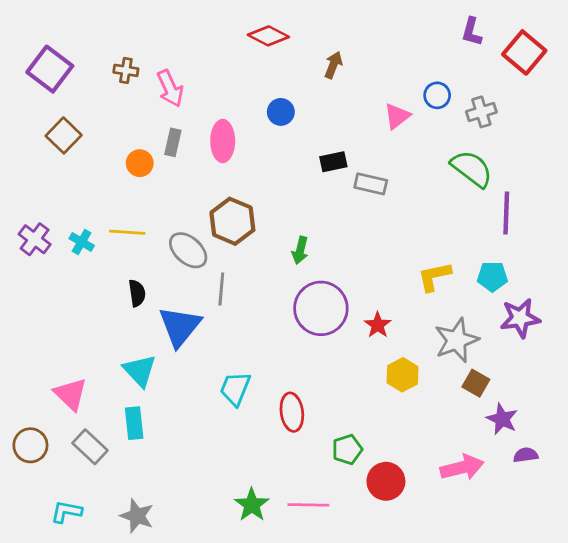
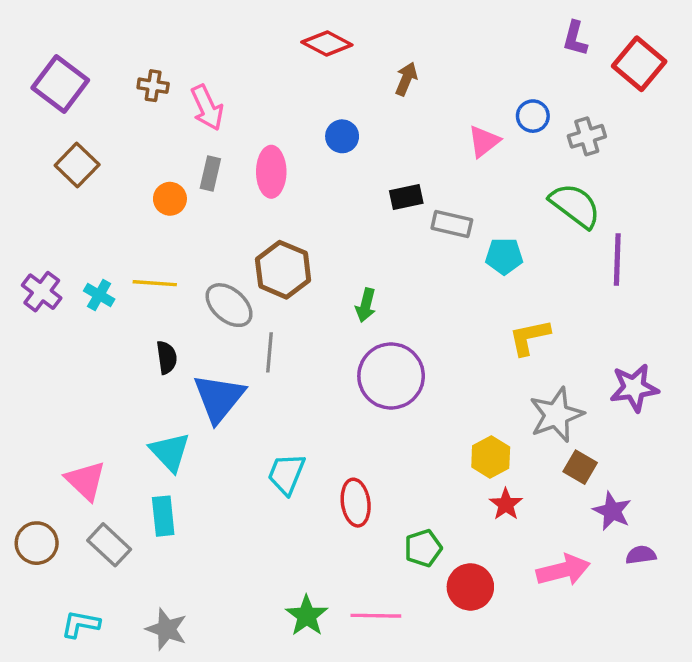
cyan pentagon: (492, 277) -> (504, 256), moved
red star: (378, 325) -> (506, 504), moved

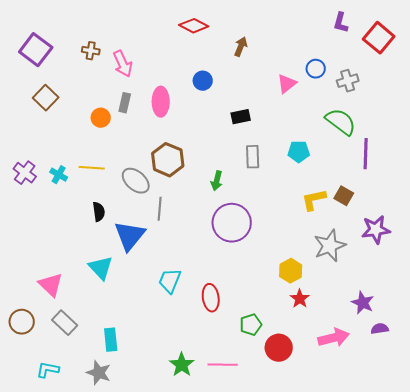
gray rectangle: (452, 224) -> (253, 157), moved, turned 75
brown square: (580, 467) -> (344, 196), moved
cyan rectangle: (163, 516) -> (111, 340), moved

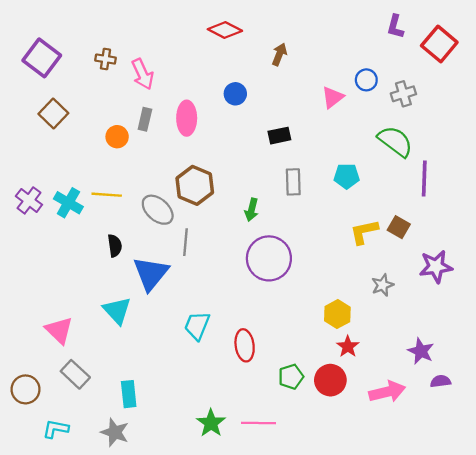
cyan cross: (59, 175) -> (68, 203), size x1.4
gray star: (330, 246) -> (383, 285), size x0.6
brown circle: (22, 322) -> (26, 389), moved
red circle: (279, 348) -> (330, 380), moved

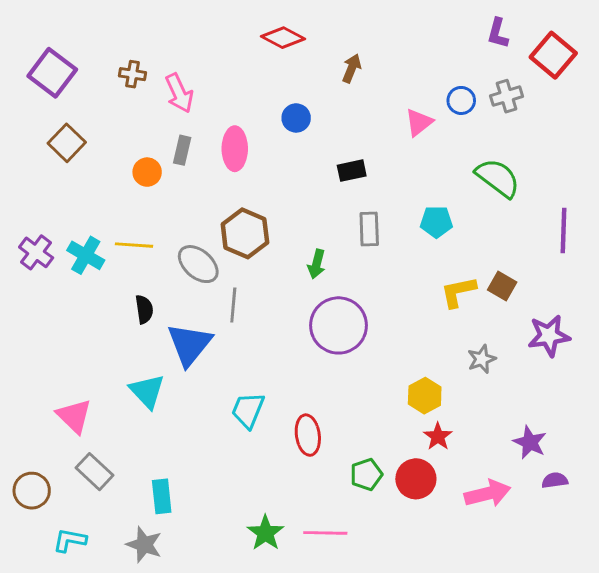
gray cross: (403, 94) -> (507, 96), moved
purple line: (424, 178) -> (563, 230), moved

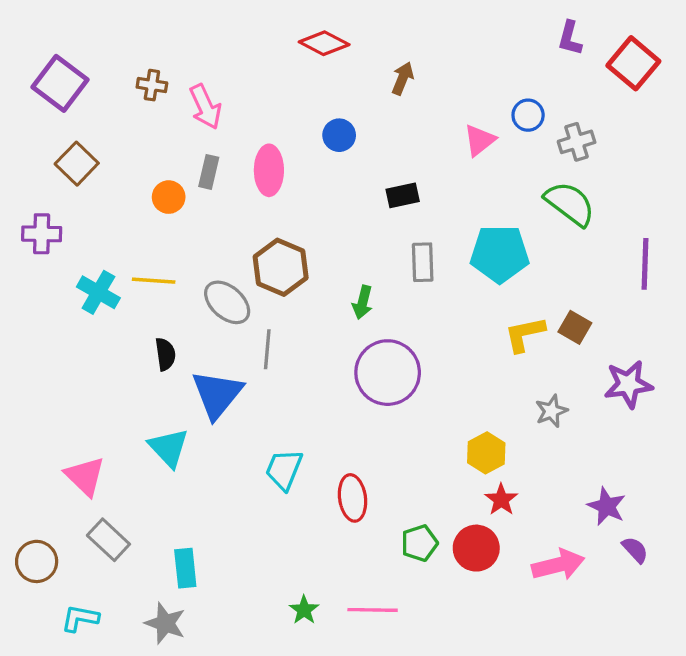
gray cross: (507, 96) -> (577, 142), moved
cyan pentagon: (436, 222) -> (500, 254), size x1.6
purple cross: (36, 252) -> (42, 234), moved, turned -36
purple semicircle: (555, 480) -> (635, 550), turned 55
green star: (265, 533) -> (304, 610), size x0.7

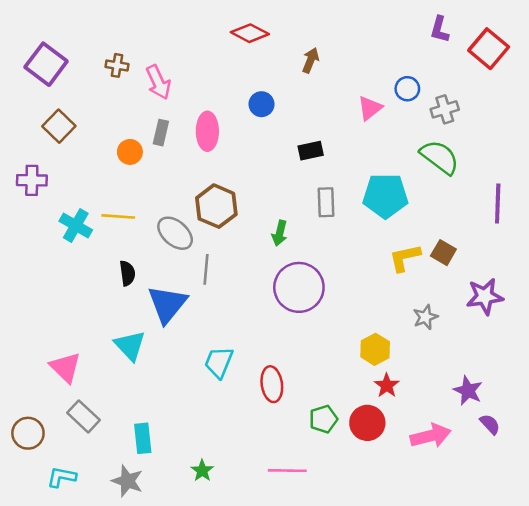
green star: (304, 610) -> (202, 471), moved

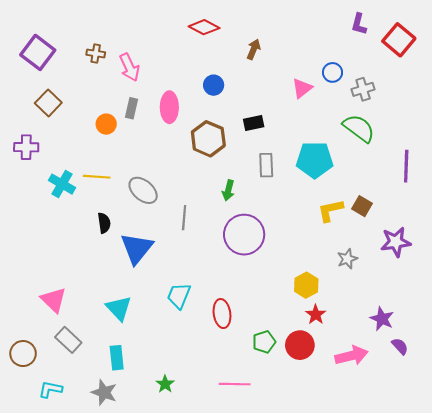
brown hexagon: (216, 206) -> (208, 139), moved
gray line: (206, 269) -> (184, 218), moved
cyan triangle: (130, 345) -> (119, 308), moved

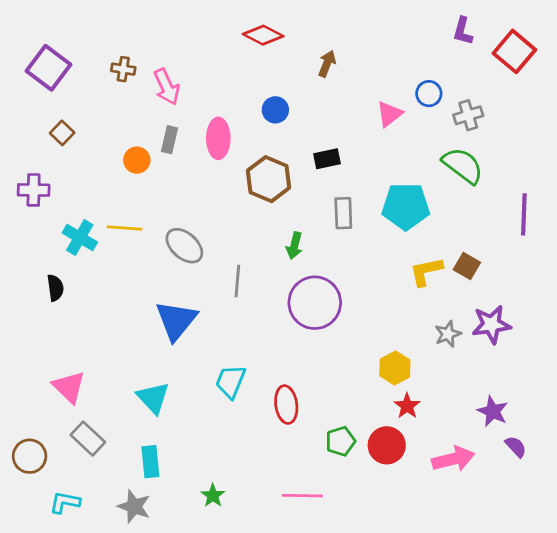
brown square: (48, 103) -> (62, 133), size x0.7
black semicircle: (104, 223) -> (55, 288), moved
purple star: (396, 242) -> (491, 324), moved

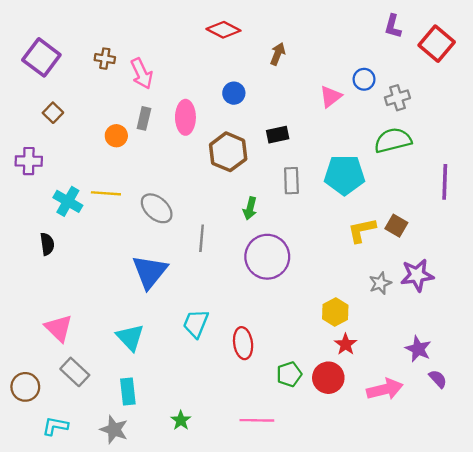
green semicircle: (463, 166) -> (393, 140), turned -51

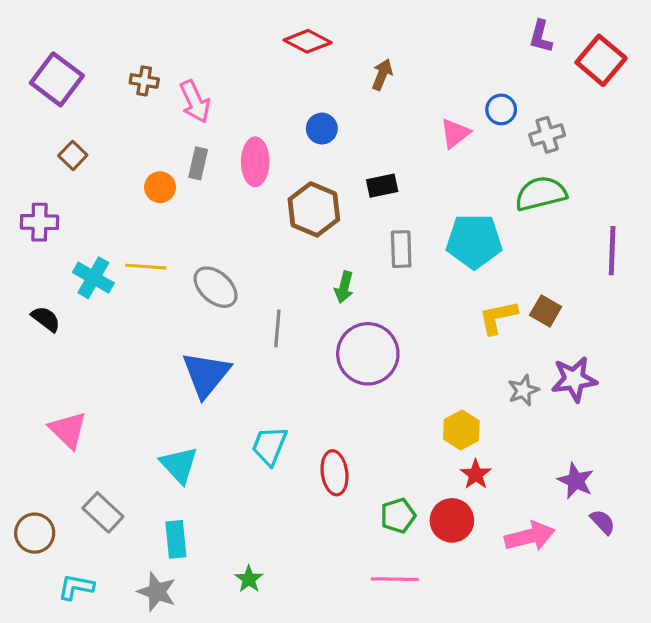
black semicircle: (47, 244) -> (46, 319), moved, turned -45
pink triangle: (59, 328) -> (68, 430), moved
pink line: (257, 420) -> (395, 579), moved

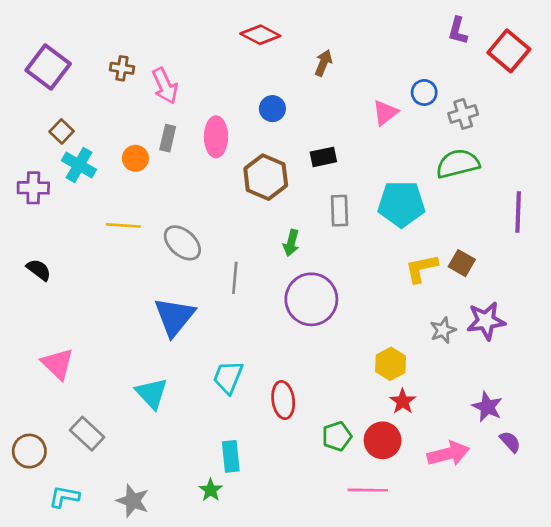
cyan cross: (93, 278) -> (79, 165), moved
cyan rectangle: (176, 539) -> (231, 456), moved
pink line: (395, 579) -> (368, 490), moved

